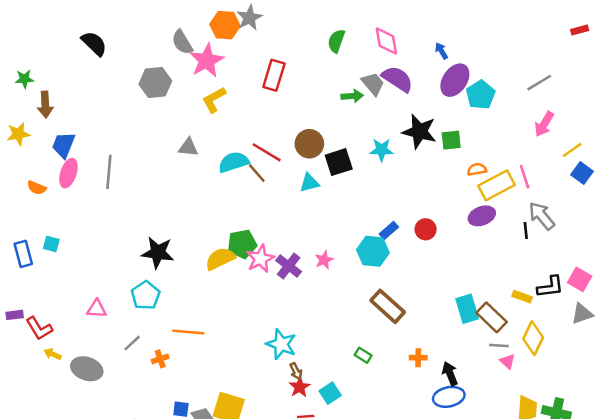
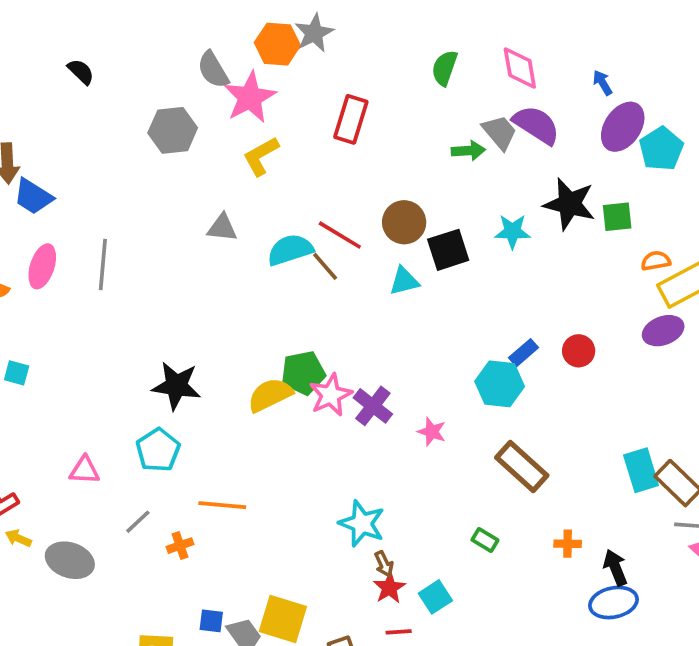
black semicircle: (94, 43) -> (81, 72), size x0.7
blue trapezoid: (64, 145) -> (33, 197), moved, turned -80
pink star: (324, 260) -> (432, 432), moved, turned -30

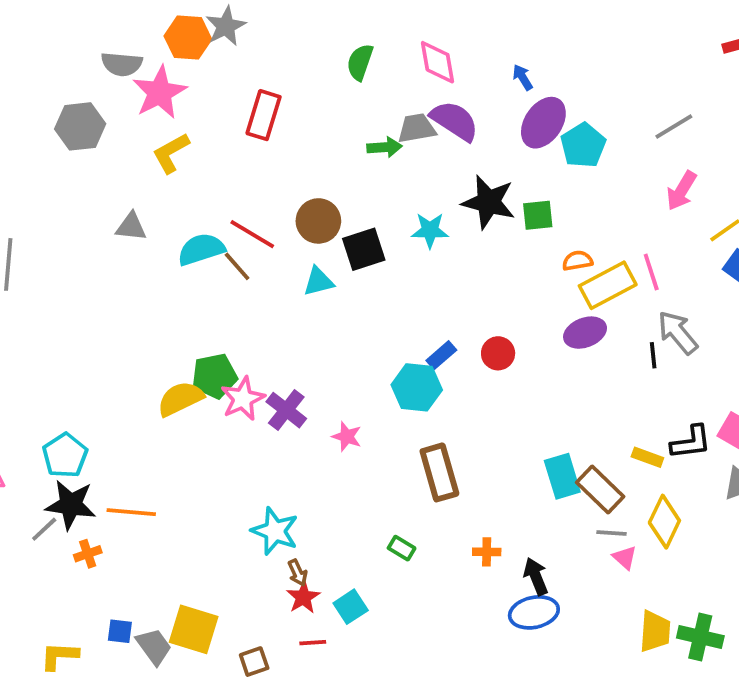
gray semicircle: (213, 70) -> (122, 64), turned -54
gray trapezoid: (500, 132) -> (417, 128), turned -60
black star: (176, 386) -> (71, 505), moved
brown rectangle: (522, 467) -> (439, 472), turned 32

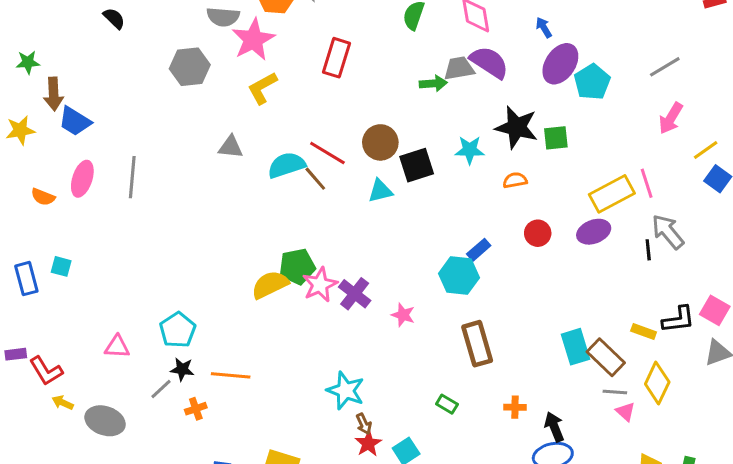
orange semicircle: (577, 261) -> (515, 180), moved
red circle: (498, 353) -> (538, 233), moved
black star: (71, 505) -> (182, 369), size x0.6

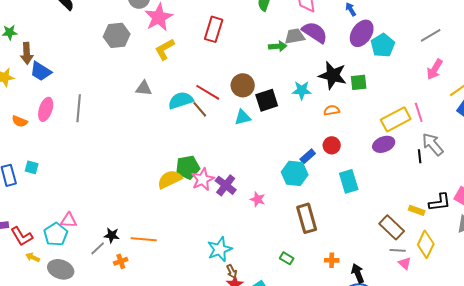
red circle: (538, 233) -> (332, 145), moved
cyan pentagon: (178, 330) -> (56, 234), moved
cyan rectangle: (576, 347) -> (349, 181), moved
cyan star: (346, 391) -> (220, 249), turned 30

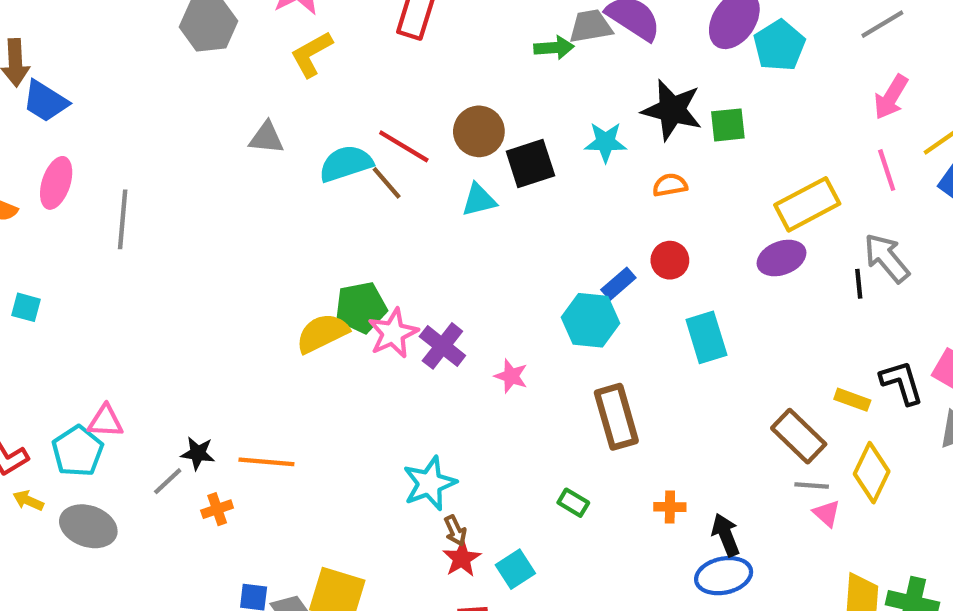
gray line: (79, 108) -> (123, 219), moved
pink line: (419, 112) -> (887, 170), moved
black L-shape: (440, 202) -> (902, 382), turned -100

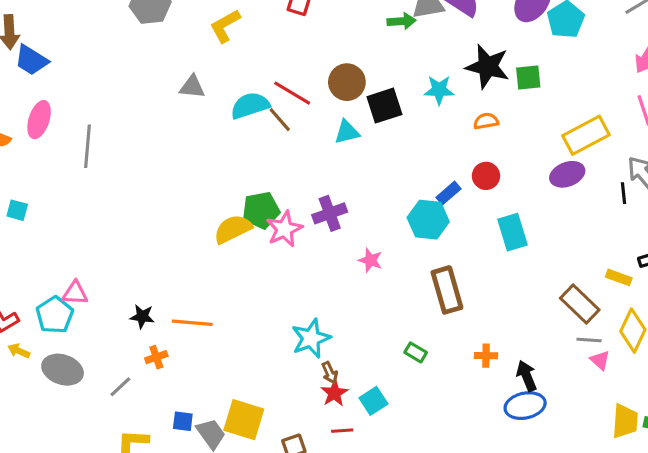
purple cross: (442, 346) -> (330, 213), moved, turned 32
gray line: (168, 481) -> (120, 387), moved

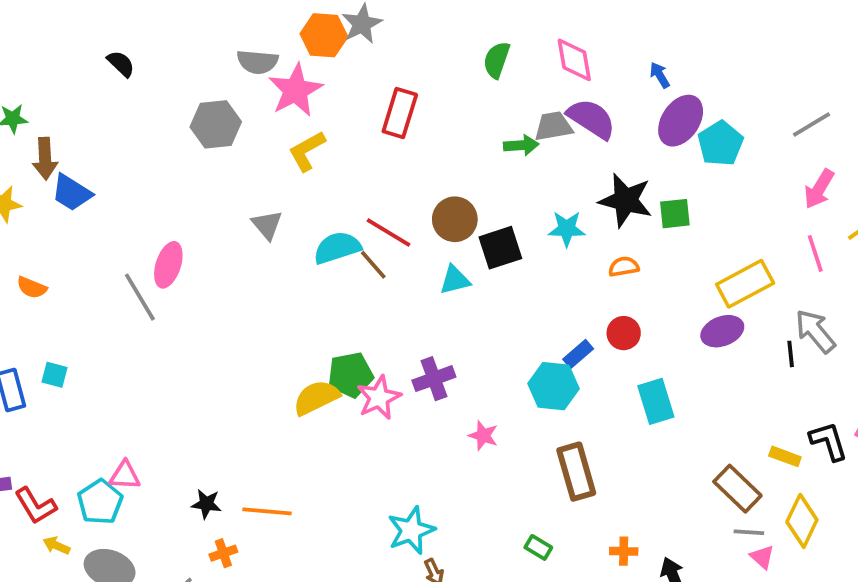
gray triangle: (192, 87) -> (267, 225), turned 44
pink ellipse: (39, 120) -> (168, 265), moved
gray line: (88, 146) -> (140, 297), turned -36

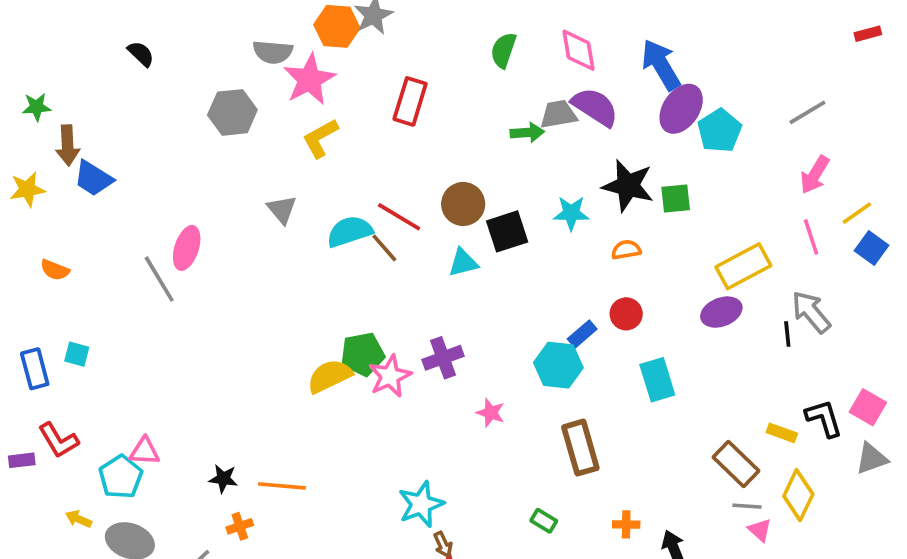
blue arrow: (660, 75) -> (661, 65), size x2.0
red L-shape: (36, 506) -> (58, 440), moved

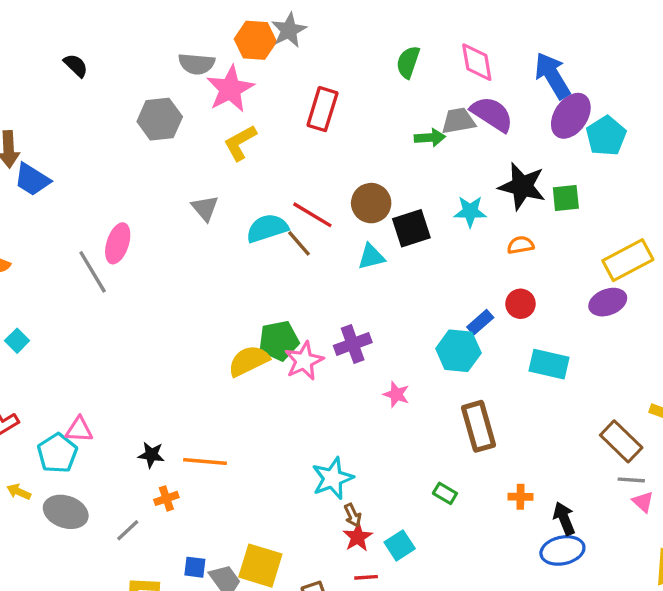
cyan square: (77, 354) -> (17, 341), turned 30
cyan rectangle: (657, 380) -> (549, 364), turned -60

